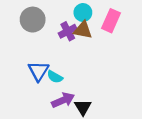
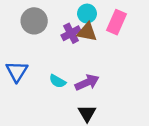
blue triangle: (38, 71) -> (17, 71), moved
purple arrow: (63, 100) -> (87, 82), moved

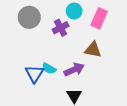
brown triangle: (87, 32) -> (93, 50), moved
blue triangle: (17, 71) -> (34, 74), moved

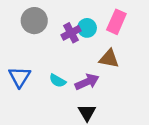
cyan circle: (74, 11) -> (87, 28), moved
blue triangle: (34, 74) -> (20, 77), moved

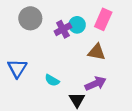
cyan semicircle: (58, 81) -> (52, 80), moved
purple arrow: (87, 82) -> (96, 84), moved

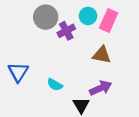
gray circle: (30, 18) -> (46, 17), moved
cyan circle: (77, 25) -> (88, 16), moved

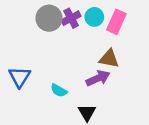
purple cross: (66, 31) -> (71, 18), moved
purple arrow: (101, 88) -> (98, 78), moved

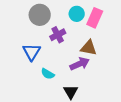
purple cross: (71, 18) -> (58, 35), moved
blue triangle: (20, 77) -> (32, 52), moved

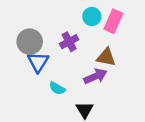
gray circle: (40, 15) -> (30, 42), moved

